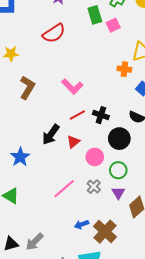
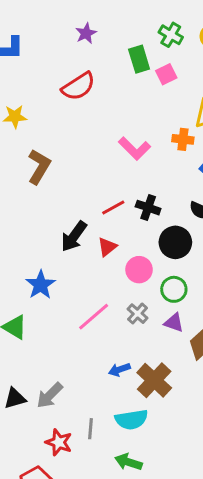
pink L-shape: (72, 86) -> (134, 148), moved
blue star: (20, 157) -> (41, 285), moved
purple triangle: (118, 193) -> (174, 323), turned -40

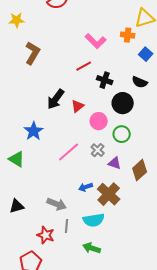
red line: (113, 208) -> (84, 66), moved
purple triangle: (174, 323) -> (115, 163), moved
gray arrow: (50, 395) -> (57, 204), moved, turned -114

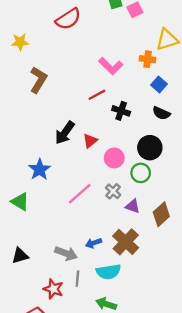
blue square: (146, 54) -> (159, 84), moved
black circle: (123, 103) -> (150, 148), moved
blue arrow: (86, 187) -> (94, 243), moved

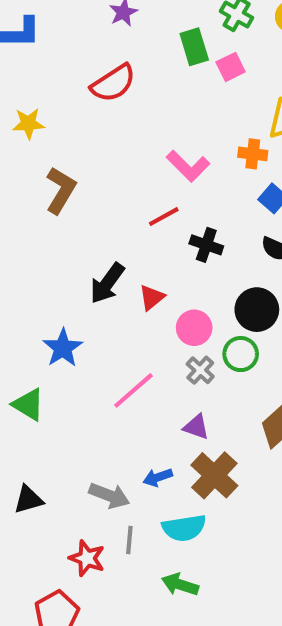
gray cross: (113, 191) -> (200, 370), moved
purple triangle: (133, 206) -> (196, 427), moved

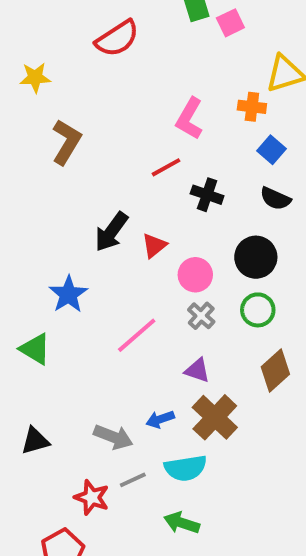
pink L-shape: (188, 166) -> (189, 119), turned 75
green circle: (241, 354) -> (258, 310), moved
gray line: (129, 540) -> (133, 480), turned 60

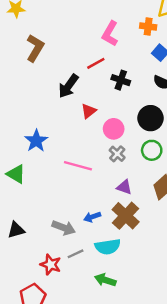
black arrow: (111, 232) -> (68, 86), moved
pink line: (137, 335) -> (78, 166), turned 56
purple triangle: (197, 370) -> (124, 187), moved

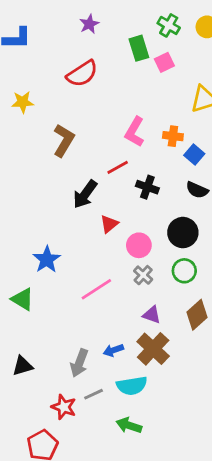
orange cross: (148, 27) -> (173, 136), moved
brown L-shape: (35, 48) -> (64, 140), moved
pink line: (78, 166) -> (96, 289), turned -48
gray arrow: (64, 228) -> (79, 363), turned 90

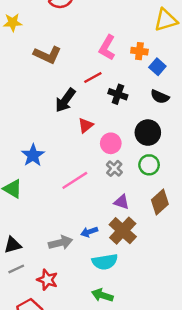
brown L-shape: (64, 140) -> (47, 55), turned 84
gray arrow: (79, 363) -> (61, 243), turned -125
gray line: (94, 394) -> (16, 269), moved

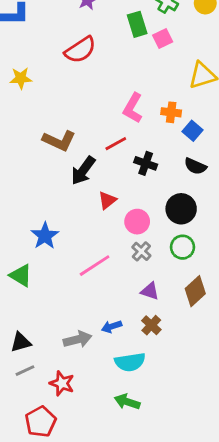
brown L-shape: (47, 55) -> (59, 141), moved
brown cross: (123, 231) -> (151, 325), size x0.6

